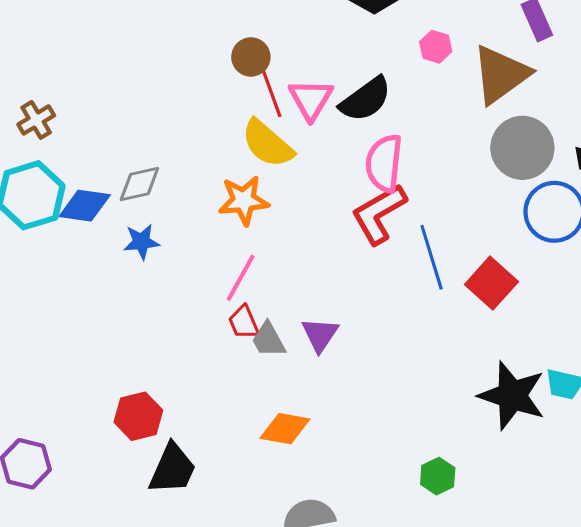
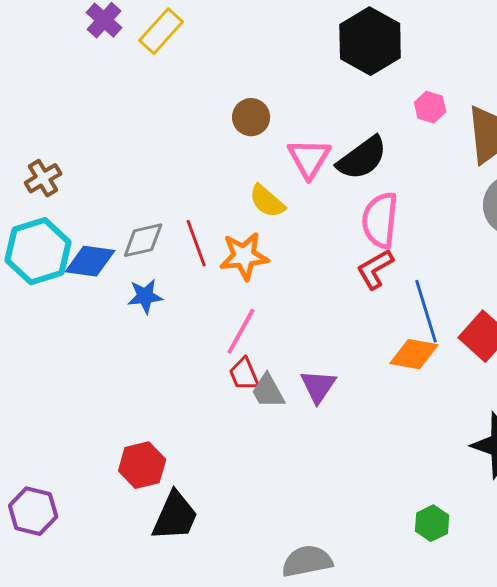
red line: (272, 93) -> (196, 243), moved
yellow semicircle: (267, 144) -> (267, 201), size x0.7
red L-shape: (379, 214) -> (375, 269), size x0.7
orange diamond: (285, 429) -> (414, 354), moved

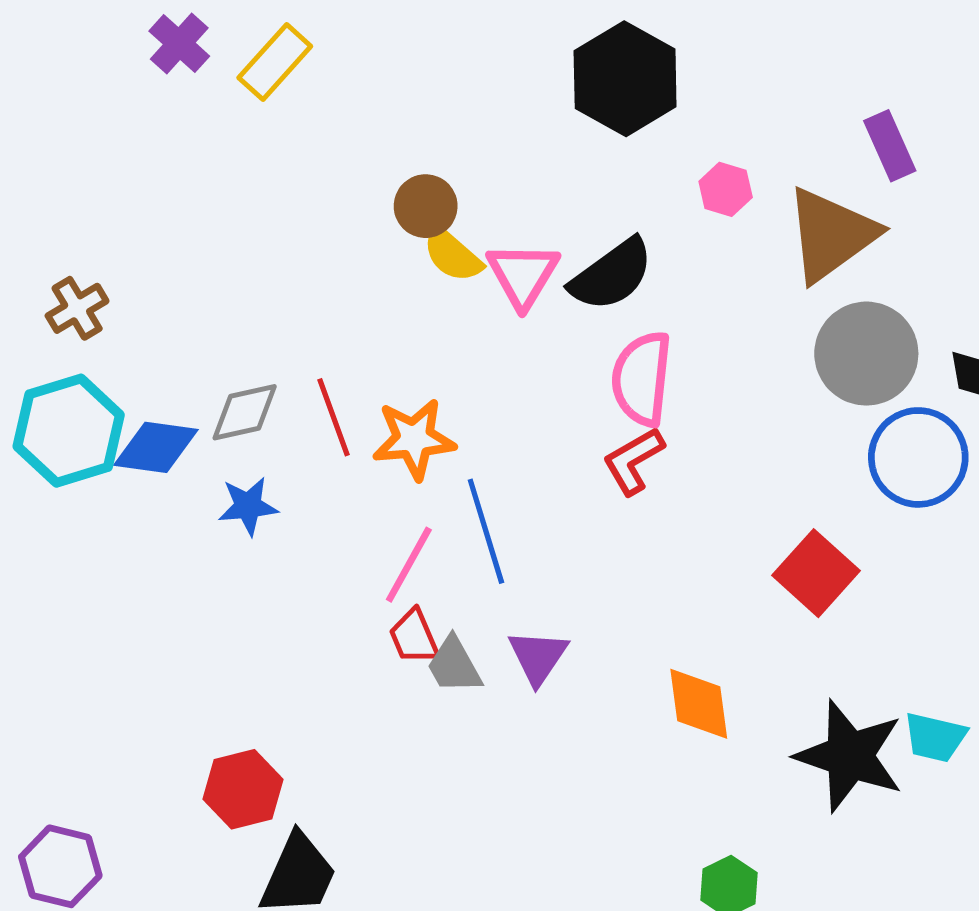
yellow semicircle: (267, 201) -> (452, 255), moved
blue line: (426, 311) -> (486, 531), moved
orange diamond: (414, 354) -> (699, 704), moved, turned 72

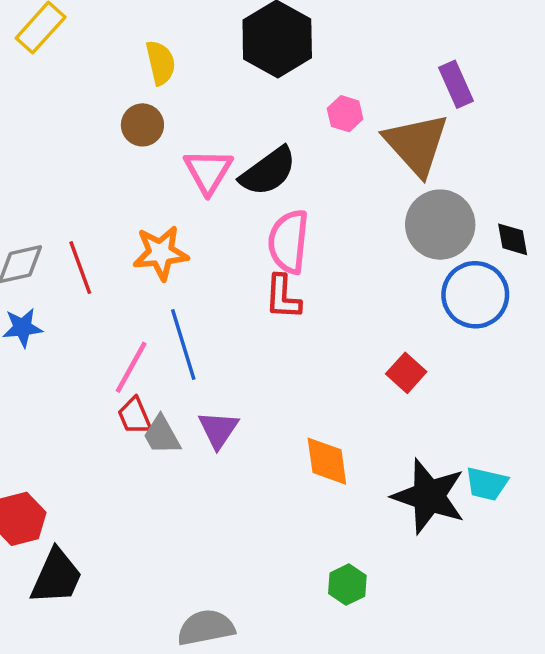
brown triangle: (831, 235) -> (416, 144), turned -36
yellow semicircle: (452, 255) -> (161, 63), moved, turned -144
orange star: (414, 439) -> (161, 253), moved
red L-shape: (633, 461) -> (283, 297), turned -57
red square: (816, 573) -> (406, 373), size x0.7

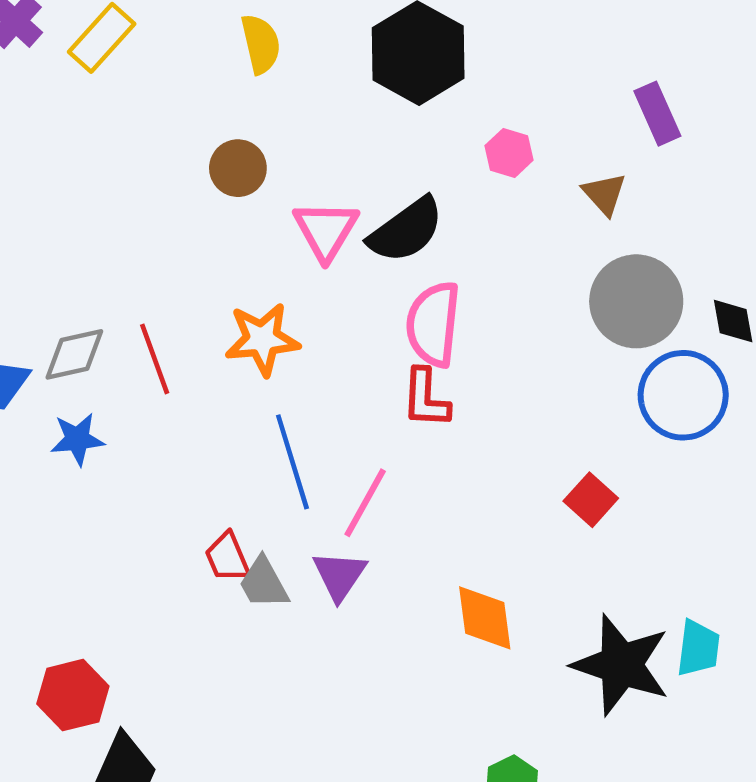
yellow semicircle: (161, 63) -> (261, 44), moved
brown triangle: (416, 144) -> (604, 194), size x0.5
pink line: (131, 367) -> (365, 503), moved
cyan trapezoid: (487, 484) -> (698, 648), turned -96

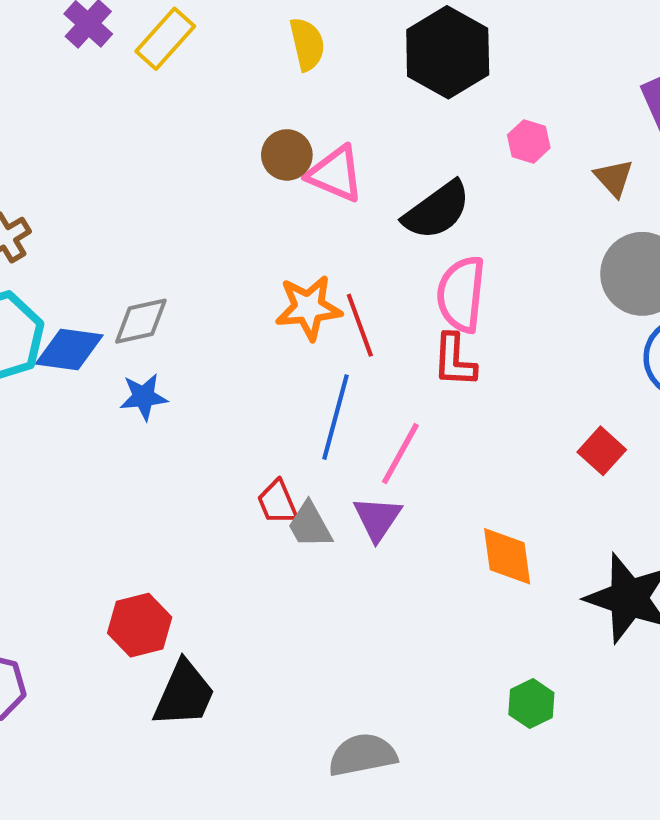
pink triangle: (326, 230) -> (335, 174), moved, turned -38
red line: (155, 359) -> (360, 325), moved
blue line: (292, 462) -> (335, 417), turned 32

